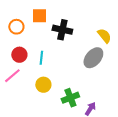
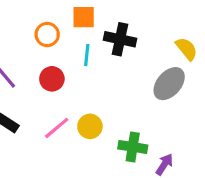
cyan line: (41, 58) -> (87, 55), moved
pink line: (12, 76) -> (57, 128), moved
green cross: (70, 98) -> (133, 147), turned 30

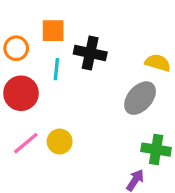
yellow semicircle: (187, 49) -> (158, 63), turned -35
red circle: (52, 79) -> (21, 93), size x1.4
green cross: (133, 147) -> (156, 150), moved

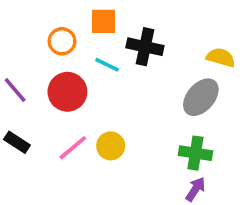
cyan line: (56, 69) -> (107, 65), turned -70
green cross: (156, 150) -> (195, 153), moved

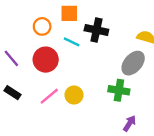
green cross: (195, 153) -> (119, 90), moved

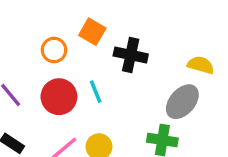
orange square: (69, 13) -> (92, 32), turned 30
cyan line: (72, 42) -> (96, 92), moved, turned 42

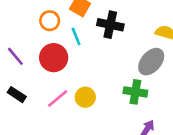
cyan line: (96, 92) -> (76, 37), moved

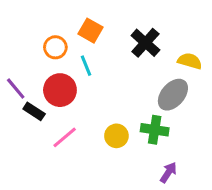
black cross: (110, 25) -> (145, 43), moved, turned 30
black rectangle: (17, 95) -> (34, 111), moved
yellow circle: (85, 97) -> (116, 136), moved

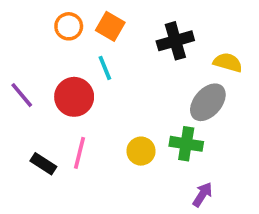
black cross: (145, 43) -> (175, 41), turned 32
orange circle: (55, 47) -> (69, 26), moved
black rectangle: (34, 111) -> (43, 164), moved
pink line: (65, 137) -> (80, 153), turned -36

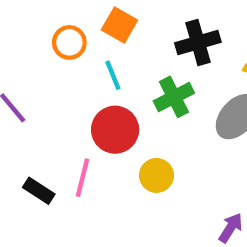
orange circle: (69, 26) -> (69, 42), moved
red circle: (74, 97) -> (115, 130), moved
green cross: (186, 144) -> (174, 97), moved, turned -36

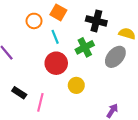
black cross: (198, 42) -> (96, 21), turned 30
pink line: (82, 178) -> (40, 102), moved

